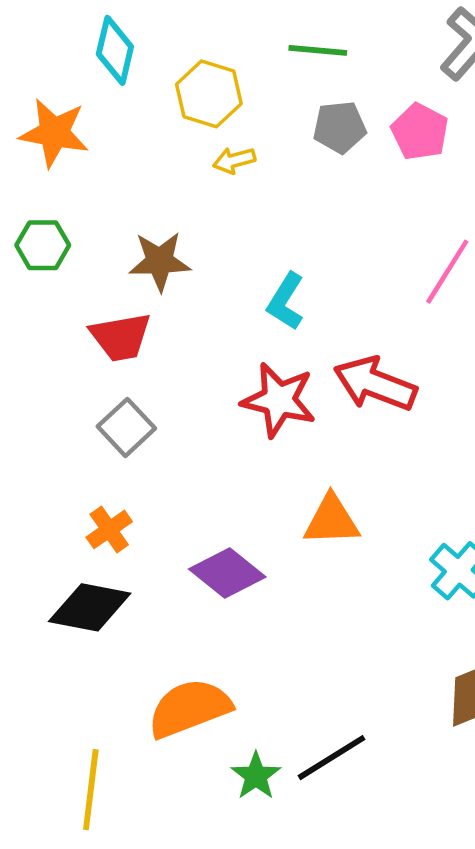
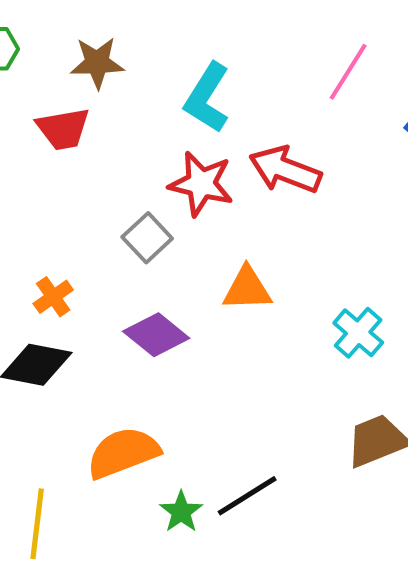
cyan L-shape: (286, 301) -> (207, 98), size x1.4
gray square: (126, 427) -> (147, 238), moved

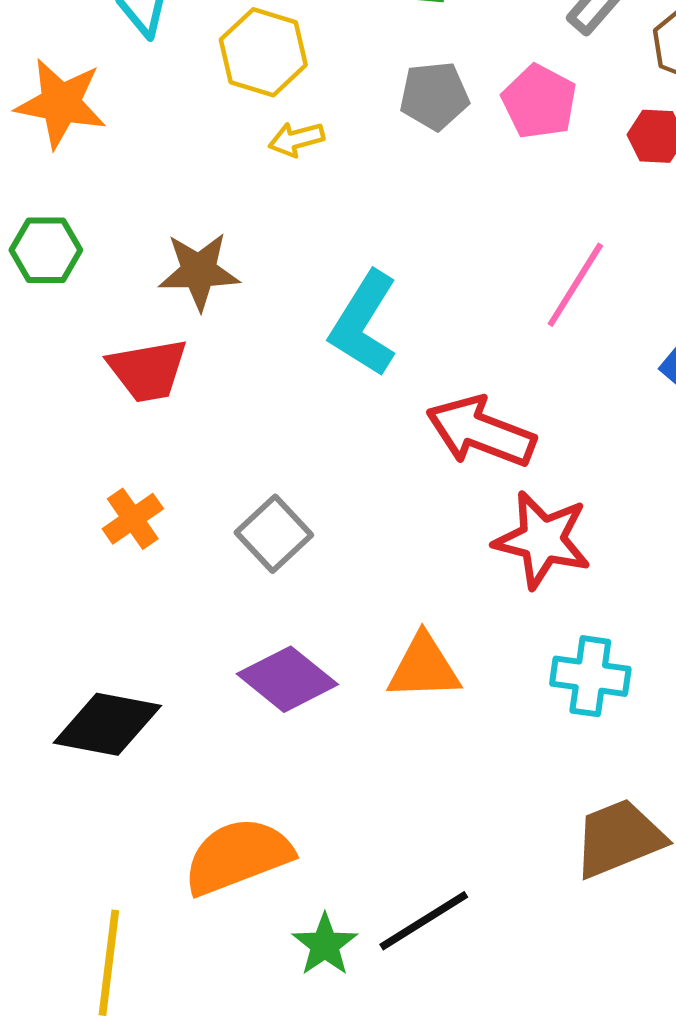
red star: (201, 184) -> (542, 540), moved
orange triangle: (247, 289) -> (424, 667), moved
orange cross: (53, 297) -> (133, 519), moved
cyan cross: (358, 333) -> (590, 676), turned -33

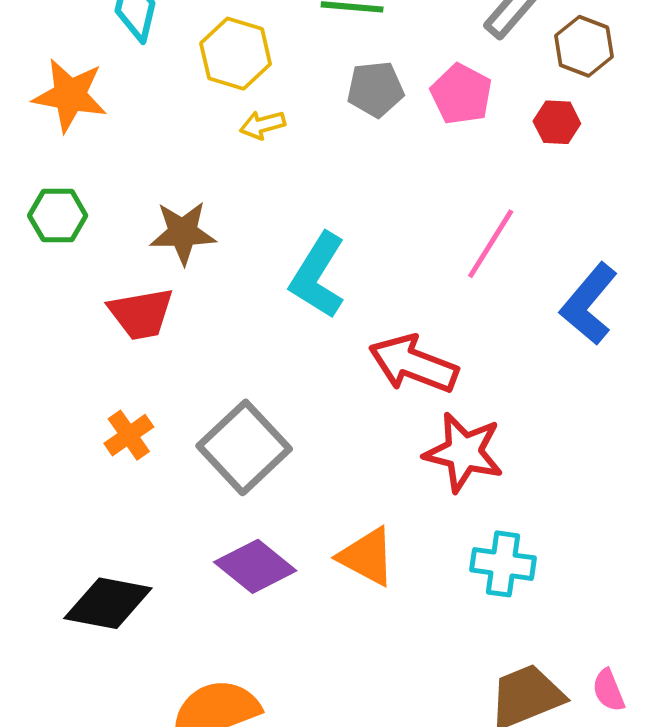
gray square: (274, 534) -> (244, 447), size x1.5
orange triangle: (424, 667) -> (367, 557), turned 30

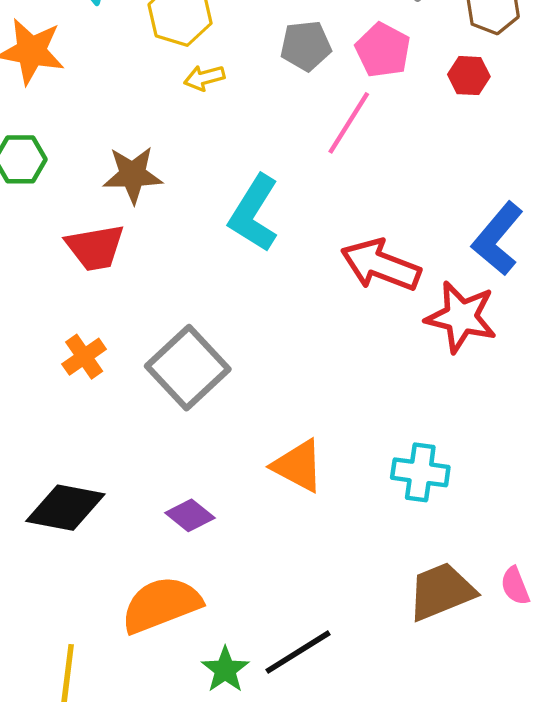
pink line: (491, 244) -> (349, 123), moved
red arrow: (413, 364) -> (381, 265), moved
red star: (464, 452) -> (461, 317), moved
purple diamond: (255, 566) -> (190, 515), moved, size x0.7

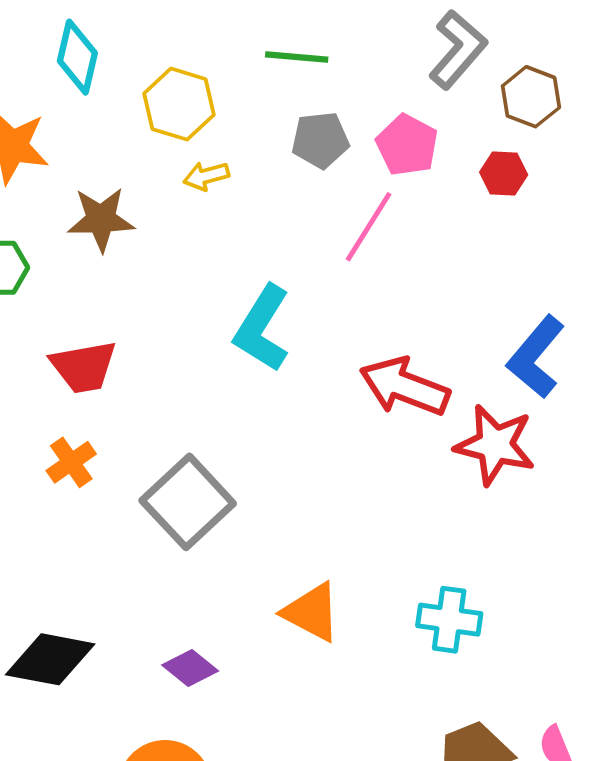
brown star: (133, 175) -> (101, 219), moved
orange cross: (84, 357) -> (71, 462), moved

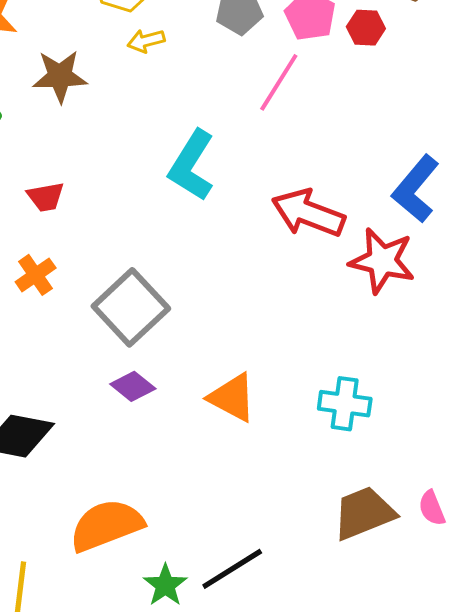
red hexagon: (504, 173) -> (366, 28), moved
red trapezoid: (84, 367) -> (46, 197), size x0.7
purple diamond: (190, 668) -> (133, 386), moved

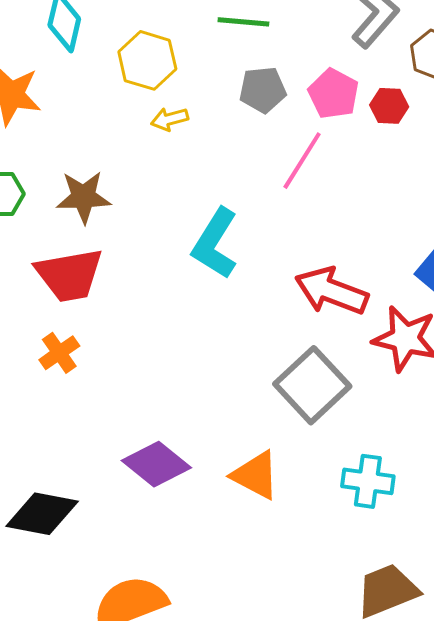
brown star: (60, 76) -> (84, 197), moved
red trapezoid: (46, 197) -> (69, 275), size x1.8
gray square: (131, 307) -> (312, 385), moved
purple diamond: (133, 386) -> (156, 464), size x1.5

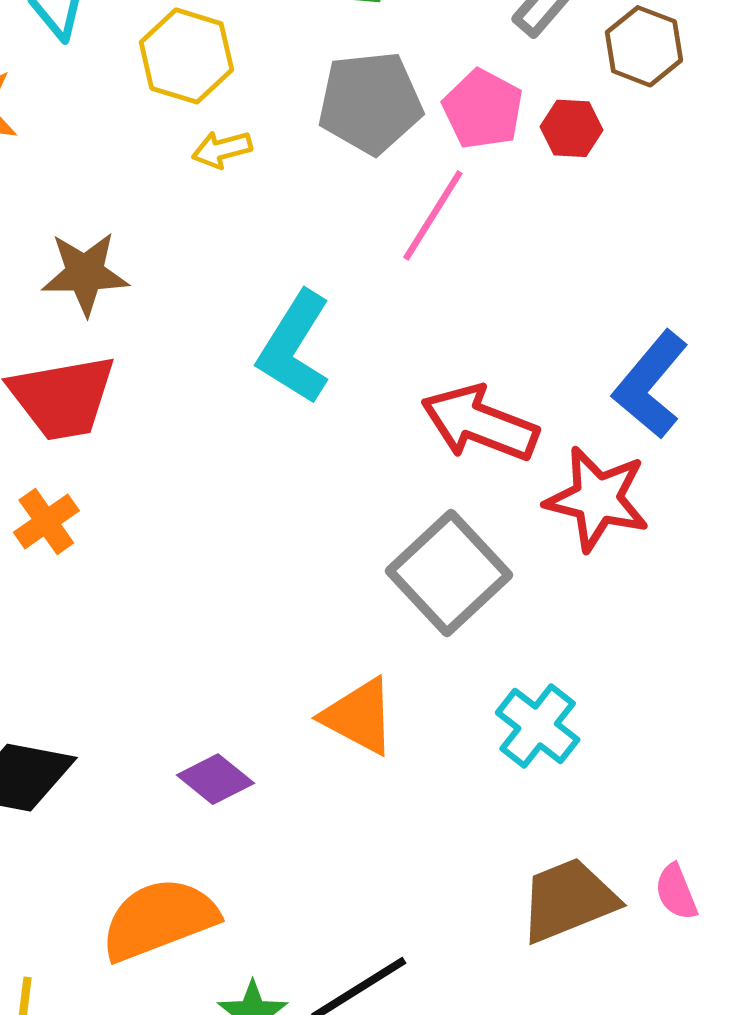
gray pentagon: (263, 90) -> (370, 103), size x1.4
purple diamond: (156, 464) -> (215, 779), moved, size x0.7
cyan cross: (368, 481) -> (538, 726), turned 30

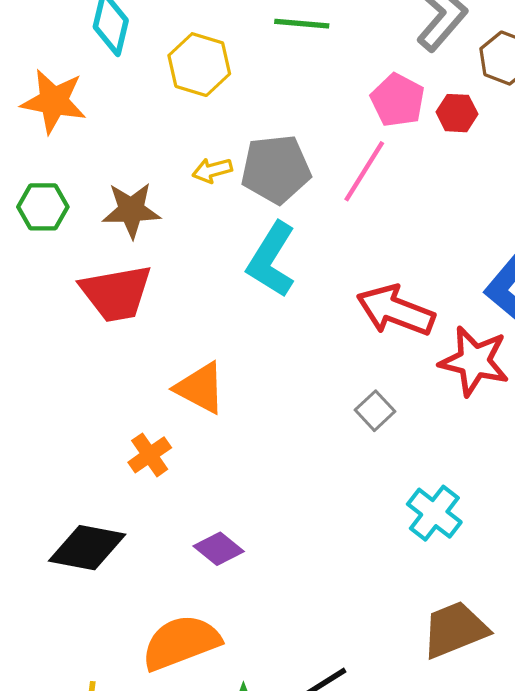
gray pentagon: (370, 103) -> (276, 169), moved
yellow arrow: (222, 149) -> (212, 170), moved
orange cross: (46, 521) -> (150, 455), moved
gray square: (449, 573) -> (375, 411), size x0.5
orange triangle: (359, 716) -> (200, 388), moved

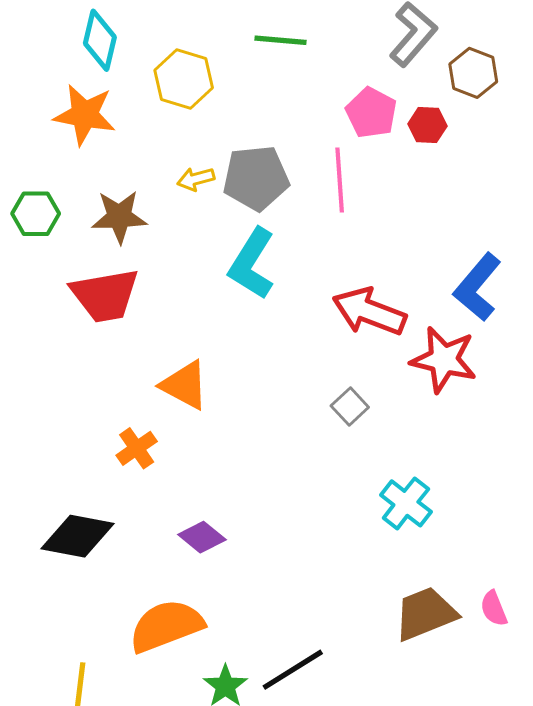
orange star: (54, 101) -> (85, 115), moved
pink line: (364, 171) -> (340, 180), turned -36

